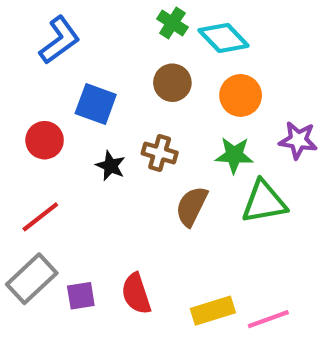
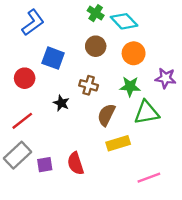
black star: (111, 166) -> (61, 103), moved
yellow rectangle: (213, 311) -> (118, 143), moved

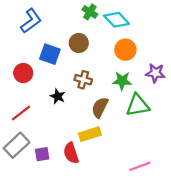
brown circle: (96, 46) -> (79, 43), moved
yellow rectangle: (118, 143) -> (90, 134), moved

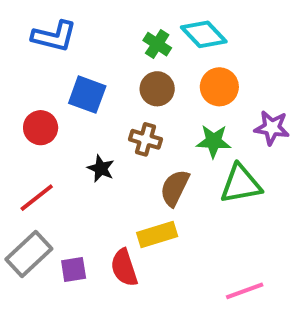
green cross: (90, 12) -> (157, 44), moved
blue L-shape: (31, 21) -> (54, 36), turned 50
brown circle: (79, 43) -> (157, 89), moved

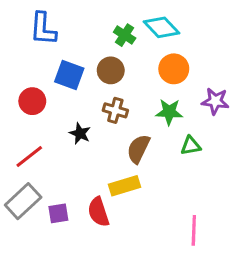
blue L-shape: (54, 36) -> (43, 29), turned 80
brown circle: (157, 89) -> (111, 70), moved
green triangle: (241, 184) -> (191, 146), size x0.6
pink line: (245, 291) -> (194, 230), turned -68

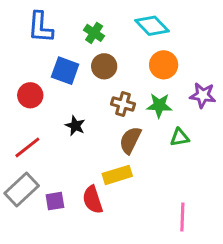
green cross: (125, 35) -> (94, 33), moved
brown cross: (115, 110) -> (123, 104), moved

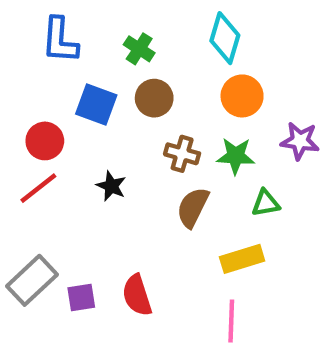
cyan diamond: (152, 26) -> (225, 38), turned 60
red line: (27, 147) -> (38, 188), moved
yellow rectangle: (117, 175) -> (242, 259), moved
pink line: (182, 217) -> (231, 321), moved

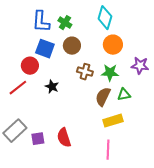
blue L-shape: (60, 40) -> (41, 22), moved
red circle: (45, 141) -> (30, 66), moved
brown semicircle: (193, 207) -> (103, 97), moved

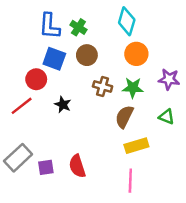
green triangle: (124, 95) -> (167, 117), moved, turned 32

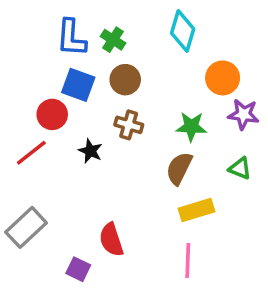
orange circle: (136, 54) -> (223, 78), moved
brown cross: (103, 86) -> (129, 125), moved
purple square: (46, 167) -> (78, 269), moved, turned 35

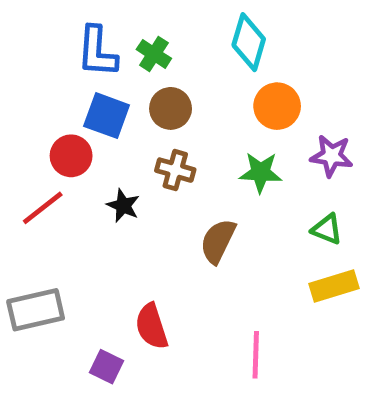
orange circle: (223, 78) -> (277, 106), moved
brown semicircle: (179, 168) -> (218, 241), moved
yellow rectangle: (197, 210) -> (334, 286), moved
gray rectangle: (26, 227) -> (36, 310), turned 30

